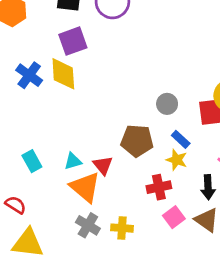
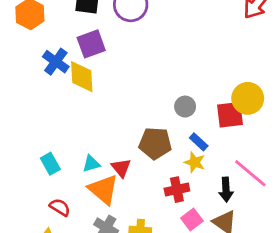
blue cross: (29, 75) -> (56, 62), moved
red semicircle: (16, 205) -> (60, 207), moved

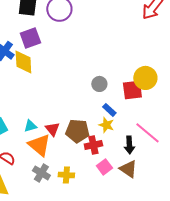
brown pentagon: (155, 143) -> (77, 131), moved

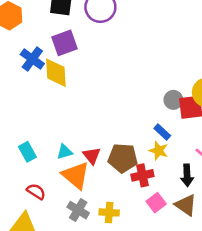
gray circle: (99, 84) -> (173, 100), moved

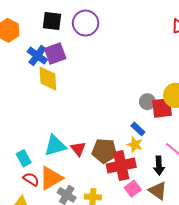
blue cross: (32, 59) -> (37, 56), moved
cyan rectangle: (27, 152) -> (24, 158), moved
cyan triangle: (65, 152) -> (55, 146), size x1.6
orange triangle: (76, 175) -> (51, 178), moved, turned 50
red cross: (142, 175) -> (121, 166), size x1.5

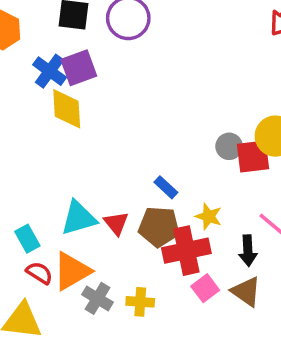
blue rectangle: (138, 129) -> (166, 187), moved

